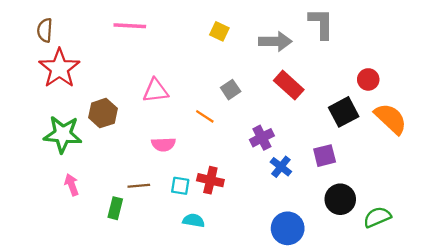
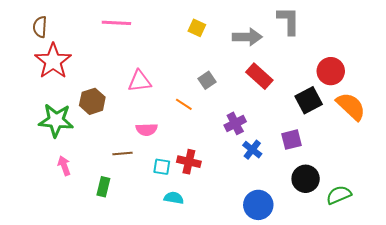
red circle: (368, 79) -> (331, 71), size x1.4
brown line: (139, 186) -> (122, 154), moved

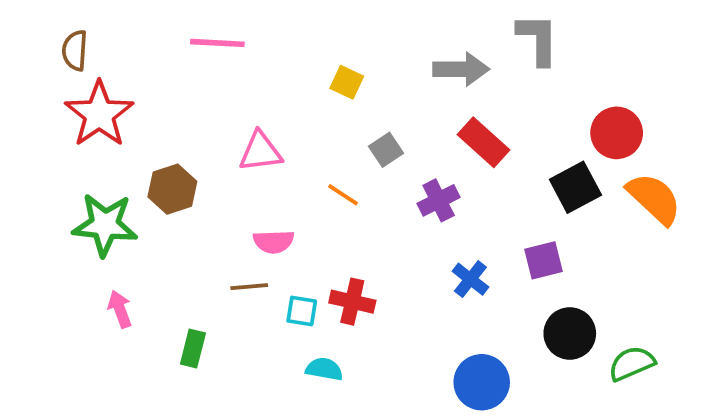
yellow square: (197, 28) -> (347, 82), moved
purple cross: (235, 123) -> (439, 200), moved
brown line: (122, 154) -> (249, 287), moved

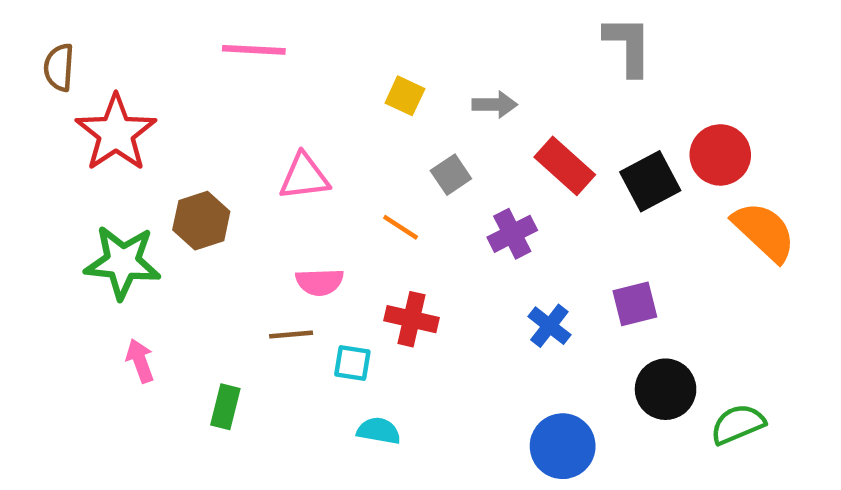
brown semicircle: (75, 50) -> (59, 67), moved
gray arrow: (461, 69) -> (495, 105), moved, size x0.7
black square: (575, 187) -> (650, 181), moved
red cross: (352, 302) -> (412, 319), moved

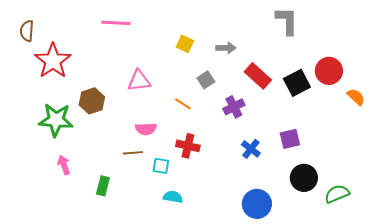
orange semicircle: (764, 232) -> (356, 97), moved, size x0.6

